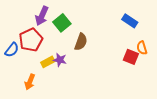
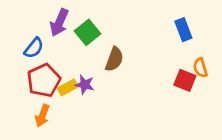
blue rectangle: (130, 21) -> (183, 30), turned 35
red pentagon: (31, 40) -> (44, 80), moved
blue semicircle: (12, 50) -> (34, 48), moved

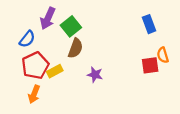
brown semicircle: (114, 59) -> (75, 48), moved
red square: (185, 80) -> (150, 65), turned -30
purple star: (85, 85) -> (95, 75), moved

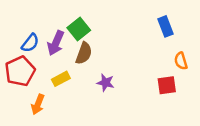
purple arrow: (48, 18) -> (56, 43), moved
red pentagon: (35, 65) -> (20, 71), moved
red square: (150, 65) -> (167, 85), moved

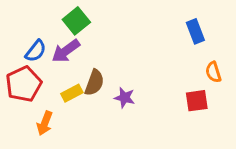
green square: (79, 29) -> (76, 21), moved
purple arrow: (56, 43) -> (66, 51), turned 30
brown semicircle: (84, 53) -> (94, 83), moved

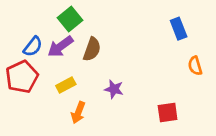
brown semicircle: (94, 83) -> (92, 49), moved
red square: (197, 101) -> (168, 112), moved
orange arrow: (45, 123) -> (78, 112), moved

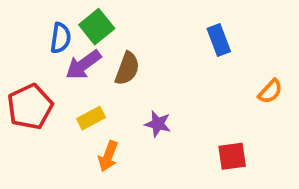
blue rectangle: (179, 29) -> (219, 40), moved
blue semicircle: (33, 47) -> (61, 38), moved, turned -30
orange semicircle: (195, 66) -> (270, 91), turned -120

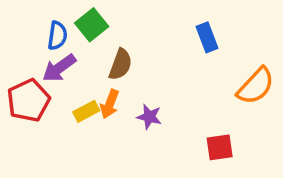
purple arrow: (83, 65) -> (59, 68), moved
orange semicircle: (270, 91) -> (256, 86), size x1.6
orange arrow: (108, 156) -> (110, 104), moved

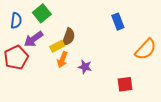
green square: (92, 25) -> (42, 13), moved
blue semicircle: (57, 36) -> (16, 21), moved
yellow rectangle: (86, 111) -> (57, 46), moved

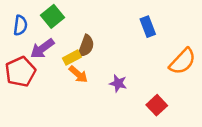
orange arrow: (62, 60) -> (78, 74), turned -70
purple star: (85, 67) -> (118, 83), moved
red square: (125, 84) -> (157, 105), turned -35

